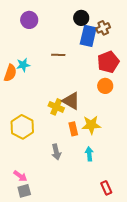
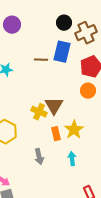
brown cross: (103, 28) -> (86, 33), size x1.5
blue rectangle: (88, 36) -> (62, 52), moved
brown triangle: (71, 101) -> (54, 106), turned 30
yellow star: (91, 125) -> (74, 130), turned -30

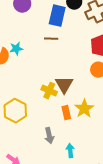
blue rectangle: (62, 52) -> (57, 16), moved
cyan arrow: (72, 159) -> (70, 151), moved

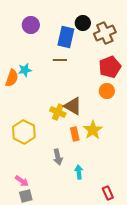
brown triangle: (64, 85) -> (73, 106), turned -30

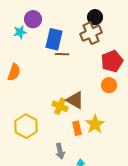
black circle: (83, 23) -> (95, 17), moved
brown cross: (105, 33) -> (91, 33), moved
blue rectangle: (66, 37) -> (54, 39), moved
cyan star: (25, 70) -> (20, 32), moved

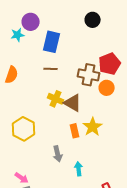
brown cross: (91, 33) -> (89, 75), moved, turned 35
brown line: (62, 54) -> (51, 69), moved
yellow cross: (60, 106) -> (56, 99), moved

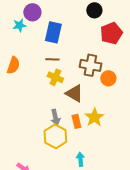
red pentagon: (110, 64) -> (111, 33), moved
yellow cross: (56, 99) -> (55, 77), moved
yellow hexagon: (24, 129) -> (55, 136), moved
gray arrow: (58, 154) -> (55, 117), moved

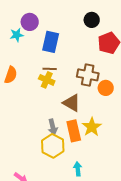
yellow cross: (55, 77) -> (47, 80), moved
orange rectangle: (76, 121) -> (74, 131), size x1.5

